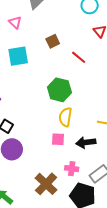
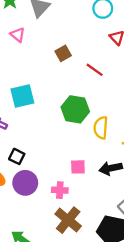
cyan square: (18, 56) -> (22, 96), moved
yellow semicircle: (65, 117) -> (101, 128), moved
pink cross: (72, 169) -> (60, 190), moved

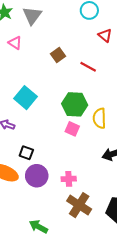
cyan square: (22, 96) -> (25, 98), turned -30
pink square: (78, 167) -> (72, 129), moved, turned 32

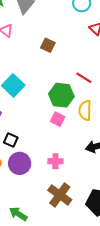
brown square: (58, 55) -> (48, 45), turned -32
red line: (88, 67) -> (84, 78), moved
pink cross: (69, 179) -> (55, 161), moved

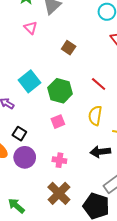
green hexagon: (61, 95) -> (60, 91), moved
pink square: (58, 119) -> (58, 122), moved, turned 32

